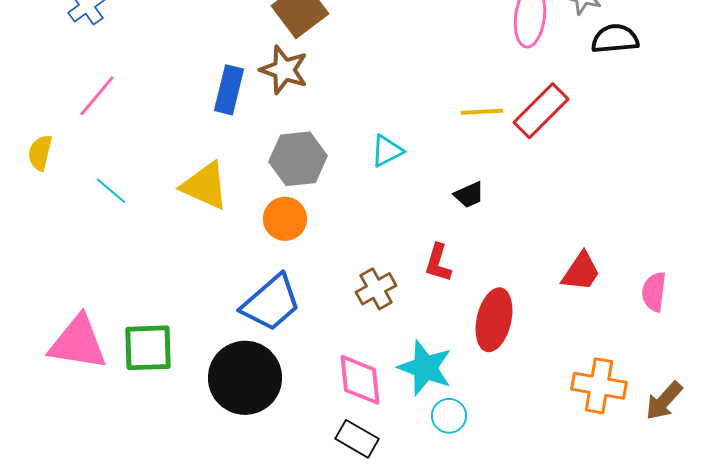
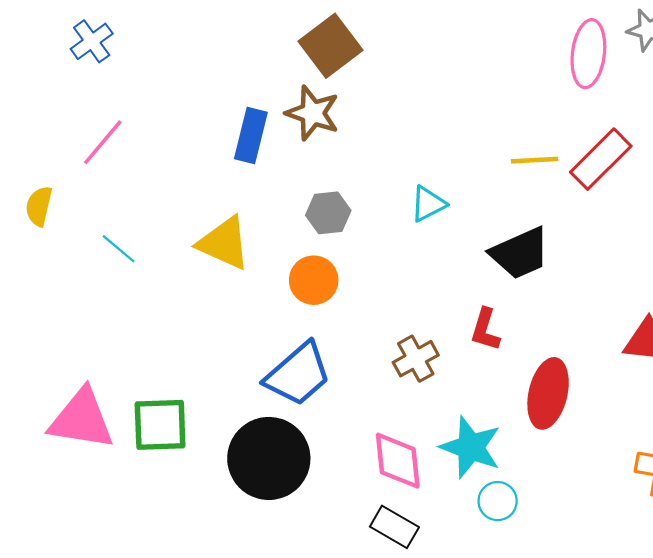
gray hexagon: (298, 159) -> (328, 213), size x0.7
black trapezoid: (469, 195) -> (520, 253), size x1.8

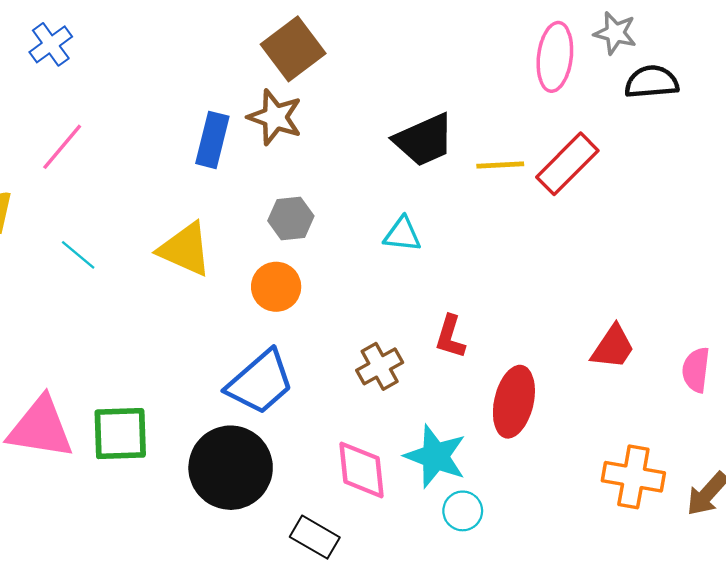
cyan triangle: (428, 204) -> (402, 234), moved, turned 33
black trapezoid: (520, 253) -> (424, 140), moved
black rectangle: (394, 527) -> (315, 537), moved

